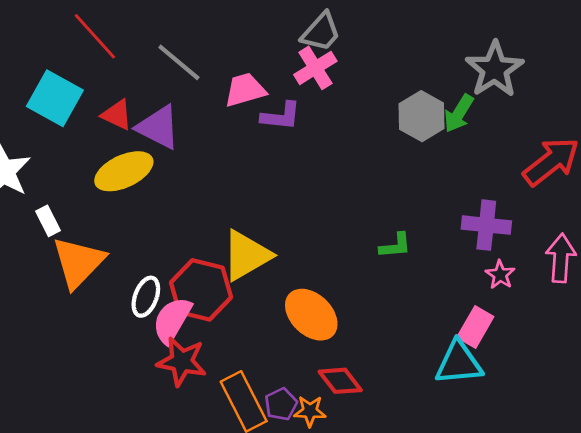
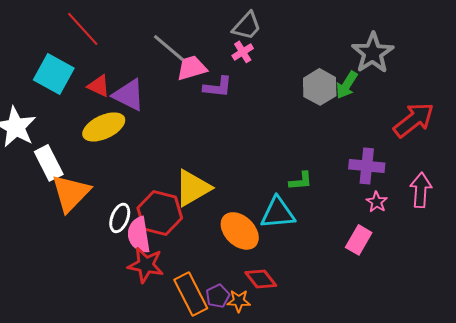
gray line: (179, 62) -> (169, 48), moved
pink cross: (315, 68) -> (243, 52), size x0.7
white rectangle: (48, 221) -> (49, 163), size x1.6
pink semicircle: (172, 320) -> (139, 235), turned -39
cyan triangle: (459, 363) -> (278, 213), moved

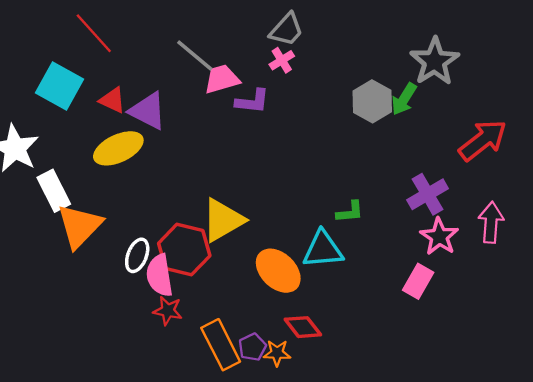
purple cross: (367, 166) -> (428, 194), turned -36
pink star: (377, 202) -> (439, 237), size x1.5
red star: (146, 265) -> (168, 311), size x0.7

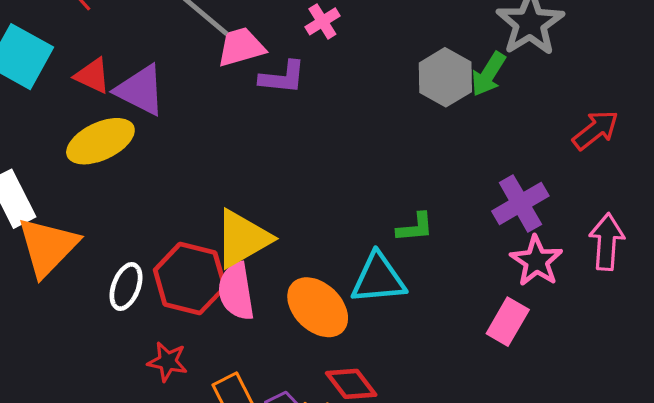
red arrow: (483, 140) -> (596, 130), size x0.7
pink semicircle: (160, 275) -> (236, 291), moved

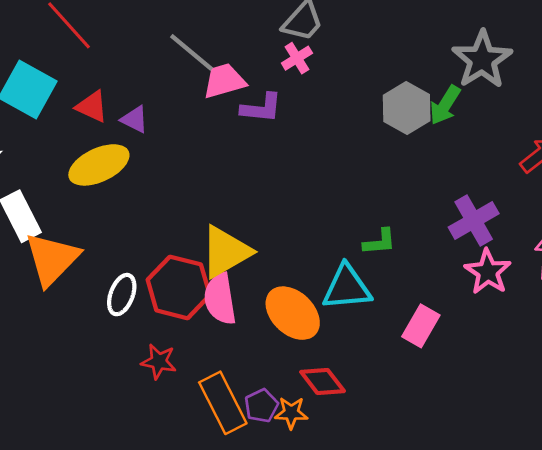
purple triangle: (140, 90) -> (135, 119), size x0.6
pink rectangle: (508, 322) -> (421, 326), moved

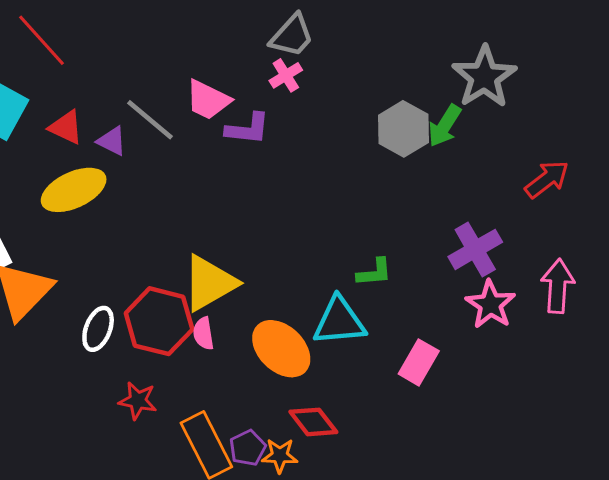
gray line: (192, 52) -> (150, 120), moved
pink trapezoid: (224, 81) -> (208, 100), turned -138
pink semicircle: (220, 299) -> (203, 333), size x0.6

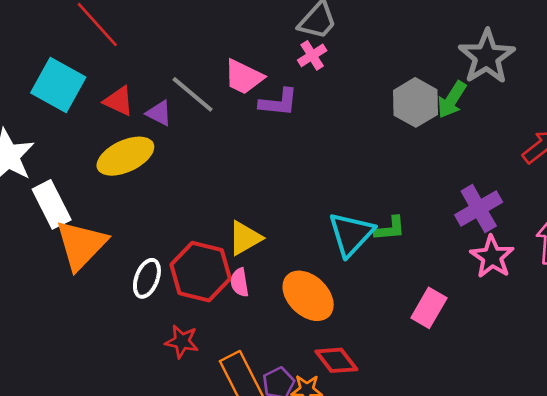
yellow triangle: (209, 283) -> (245, 238), size x0.7
cyan triangle: (339, 321) -> (351, 234), moved, turned -42

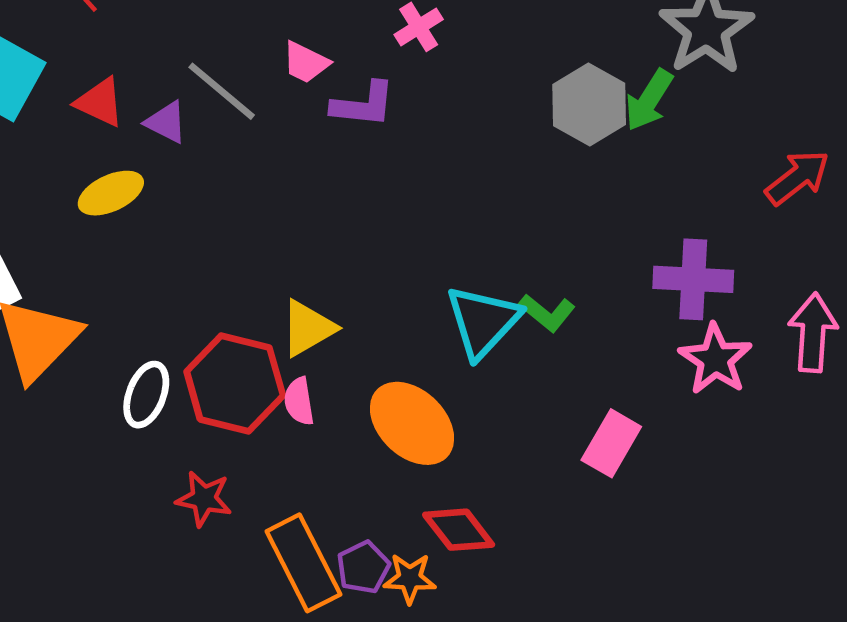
pink trapezoid: (244, 77) -> (306, 62), size x0.7
yellow ellipse: (125, 156) -> (111, 193), size x0.7
purple cross: (479, 209) -> (693, 279), turned 33
green L-shape: (390, 229) -> (547, 313), turned 44

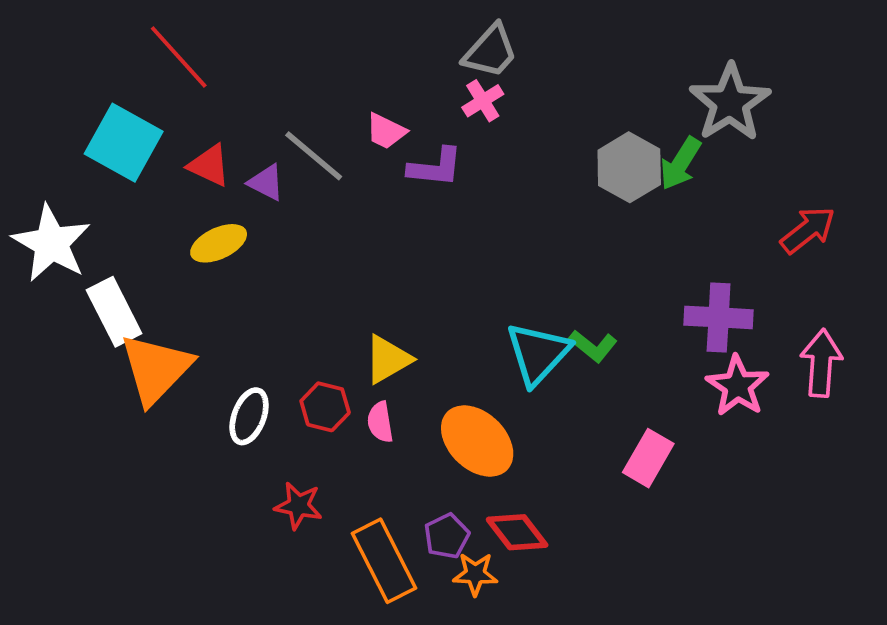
red hexagon: (235, 384) -> (325, 407), size x0.6
purple pentagon: (363, 567) -> (447, 536), moved

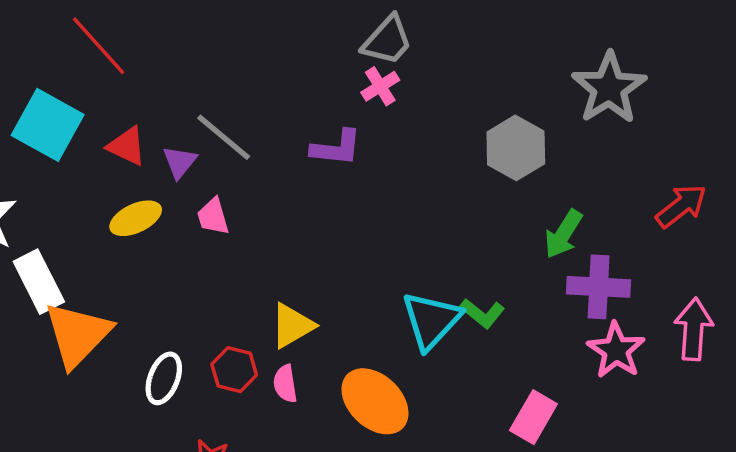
pink trapezoid: (386, 131) -> (213, 216), moved, turned 48
green arrow: (681, 163) -> (563, 234), moved
purple triangle: (266, 182) -> (180, 162), turned 42

